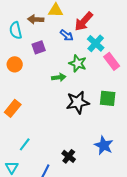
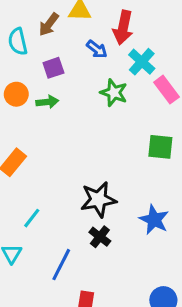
brown arrow: (36, 19) -> (49, 24), turned -56
red arrow: (84, 21) -> (123, 28), turned -30
green arrow: (59, 77) -> (47, 102), moved
black star: (78, 102) -> (98, 199), moved

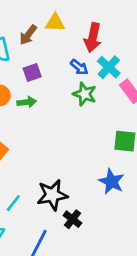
blue arrow: (97, 49) -> (79, 67), moved
black star: (98, 199) -> (52, 195), moved
blue star: (154, 220) -> (111, 182), moved

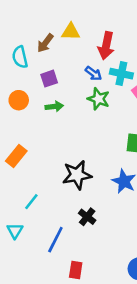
cyan cross: (109, 67) -> (121, 74), turned -30
green arrow: (27, 102) -> (54, 106), moved
black star: (52, 195) -> (77, 175), moved

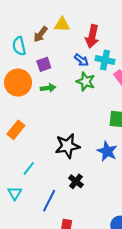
orange circle: (19, 100) -> (18, 83), size x1.6

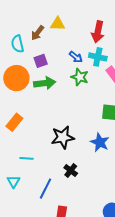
red arrow: (92, 36) -> (98, 32), moved
green arrow: (48, 88) -> (45, 83), size x1.5
cyan line: (29, 168) -> (26, 158), turned 56

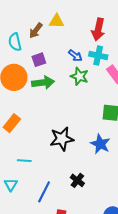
black cross: (71, 170) -> (77, 180), moved

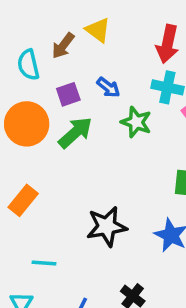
yellow triangle: (57, 21) -> (98, 30), turned 35
blue arrow: (75, 56) -> (108, 87), moved
green arrow: (43, 83) -> (75, 133), turned -35

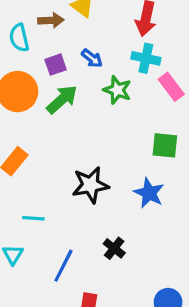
brown arrow: (63, 46) -> (51, 20), turned -130

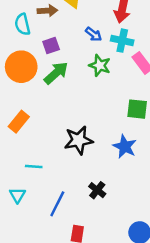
blue arrow: (92, 58) -> (94, 34), moved

